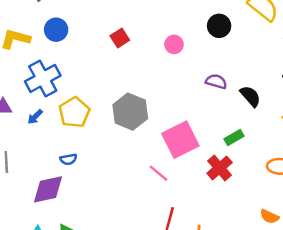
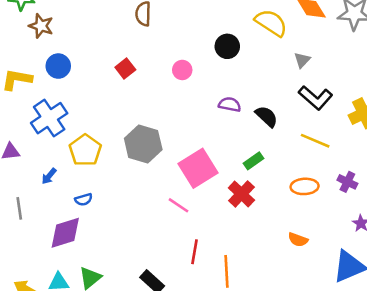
blue arrow: (35, 117) -> (49, 176), moved

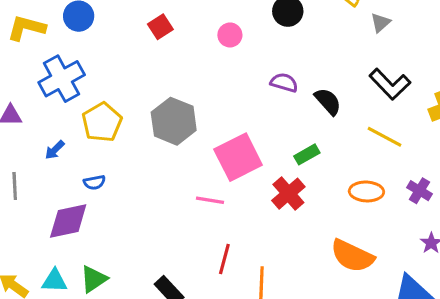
gray triangle: (302, 60) -> (380, 23), moved
pink line: (178, 205) -> (210, 200), turned -30
orange semicircle: (298, 240) -> (352, 256), size x1.8

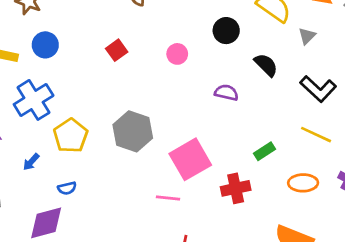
black semicircle: (328, 101) -> (266, 65), moved
green rectangle: (307, 154) -> (265, 151), moved
red cross: (288, 194) -> (236, 188), turned 32

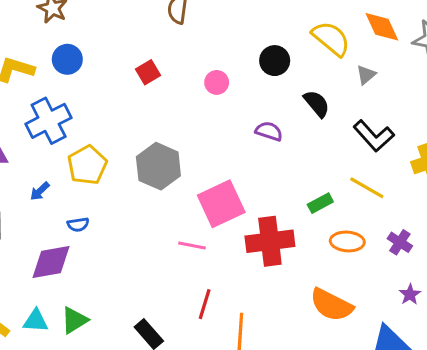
green rectangle: (265, 151) -> (320, 203), moved
red cross: (236, 188) -> (270, 241), size x1.4

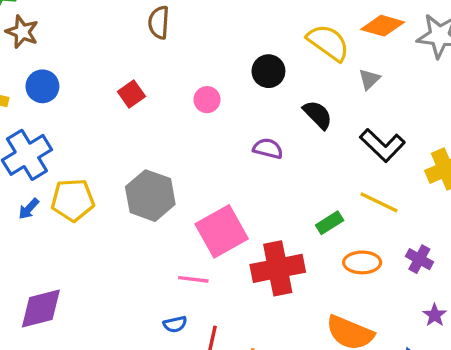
orange diamond: (382, 27) -> (383, 26), turned -45
yellow pentagon: (87, 165) -> (73, 200), turned 30
blue arrow: (40, 191) -> (29, 209), moved
blue semicircle: (78, 225) -> (175, 324), moved

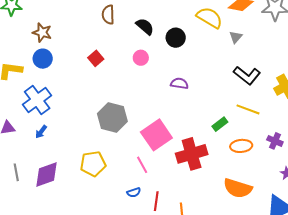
brown star: (22, 32) -> (42, 33), moved
black semicircle: (318, 115) -> (145, 26), moved
yellow pentagon: (73, 200) -> (93, 164), moved
pink line: (193, 279) -> (142, 165), turned 60
purple diamond: (41, 308) -> (47, 175), moved

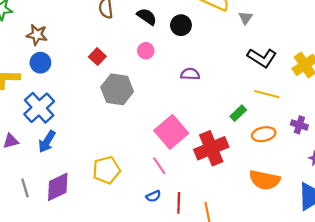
gray hexagon: (112, 118) -> (117, 89), moved
blue arrow: (41, 132) -> (47, 142), size x1.5

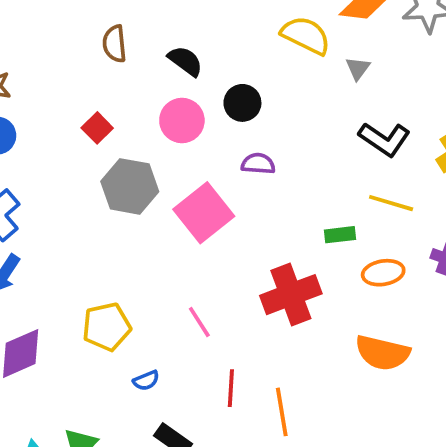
black circle: (181, 25) -> (242, 103), moved
pink circle: (146, 51) -> (182, 120), size x1.5
green rectangle: (238, 113) -> (340, 235), turned 35
pink square: (171, 132) -> (204, 213), moved
blue semicircle: (153, 196) -> (146, 380), moved

